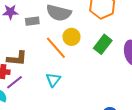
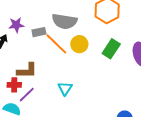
orange line: (56, 48) -> (56, 44), moved

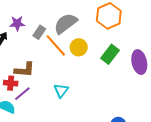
gray semicircle: (64, 21) -> (66, 23), turned 130
gray rectangle: (39, 32) -> (39, 32), turned -48

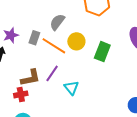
gray semicircle: (66, 23) -> (57, 22), size x0.7
green rectangle: (110, 54) -> (102, 52), moved
purple line: (22, 94) -> (52, 73), moved

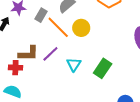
green rectangle: (102, 52) -> (103, 68), moved
cyan triangle: (71, 88) -> (74, 64), moved

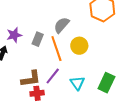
orange line: (58, 27) -> (56, 49), turned 35
red cross: (15, 68) -> (37, 93), moved

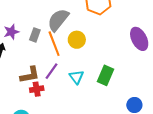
gray semicircle: (62, 25) -> (58, 20), size x1.4

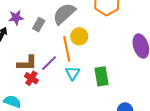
orange line: (54, 44) -> (67, 49), moved
green rectangle: (105, 75) -> (102, 76), turned -42
red cross: (37, 89) -> (31, 78), turned 32

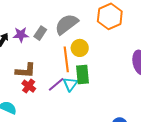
purple star: (16, 18) -> (21, 35), moved
purple line: (49, 63) -> (56, 84), moved
green rectangle: (102, 76) -> (82, 74), moved

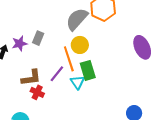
gray semicircle: (67, 24) -> (77, 19), moved
purple line: (56, 84) -> (57, 74), moved

